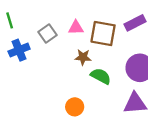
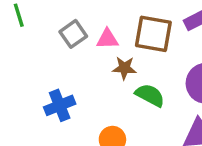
pink triangle: (76, 28) -> (107, 39), moved
blue cross: (19, 50) -> (60, 105), moved

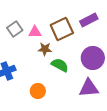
brown square: (153, 34) -> (62, 29), turned -35

